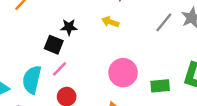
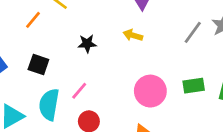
black square: (54, 45) -> (38, 64), moved
green rectangle: (160, 86) -> (194, 86), moved

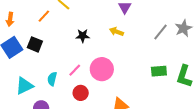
black square: (38, 64) -> (35, 44), moved
pink circle: (150, 91) -> (102, 69), moved
cyan semicircle: (49, 105) -> (52, 79), size x0.6

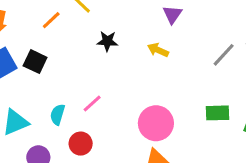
black star: (83, 36) -> (107, 41), moved
pink circle: (102, 69) -> (156, 123), moved
red circle: (81, 93) -> (81, 144), moved

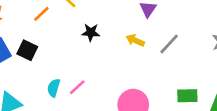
gray line: (224, 55) -> (169, 44), moved
cyan semicircle: (57, 114) -> (54, 88), moved

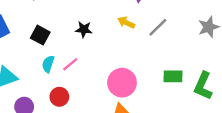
black star: (91, 32) -> (84, 29), moved
black square: (27, 50) -> (40, 35), moved

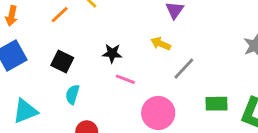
gray line: (158, 27) -> (184, 69), moved
pink line: (70, 64) -> (125, 79), moved, turned 63

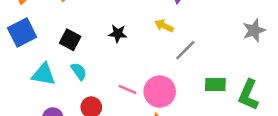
pink line: (125, 79) -> (127, 89), moved
cyan semicircle: (72, 94) -> (79, 71), turned 126
cyan triangle: (25, 111) -> (44, 74), moved, turned 30

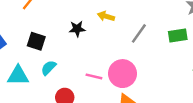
yellow arrow: (164, 26) -> (106, 16), moved
cyan semicircle: (79, 71) -> (49, 68), turned -91
green rectangle: (215, 84) -> (178, 36), moved

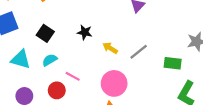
yellow arrow: (106, 16) -> (110, 48), moved
pink line: (94, 76) -> (73, 76), moved

